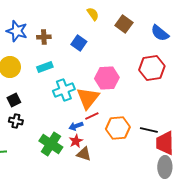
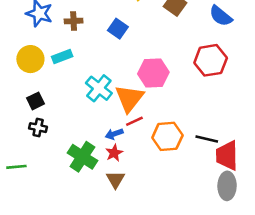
cyan rectangle: (45, 67) -> (62, 57), moved
cyan cross: (64, 90) -> (99, 88), turned -30
brown triangle: (84, 154) -> (115, 180), moved, turned 42

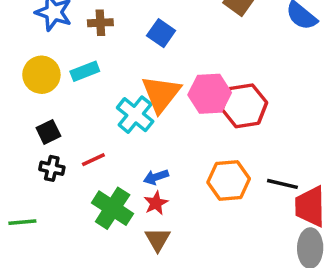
red hexagon: (211, 60) -> (244, 106), moved
orange triangle: (129, 98) -> (161, 94), moved
red line: (134, 121) -> (93, 160), moved

